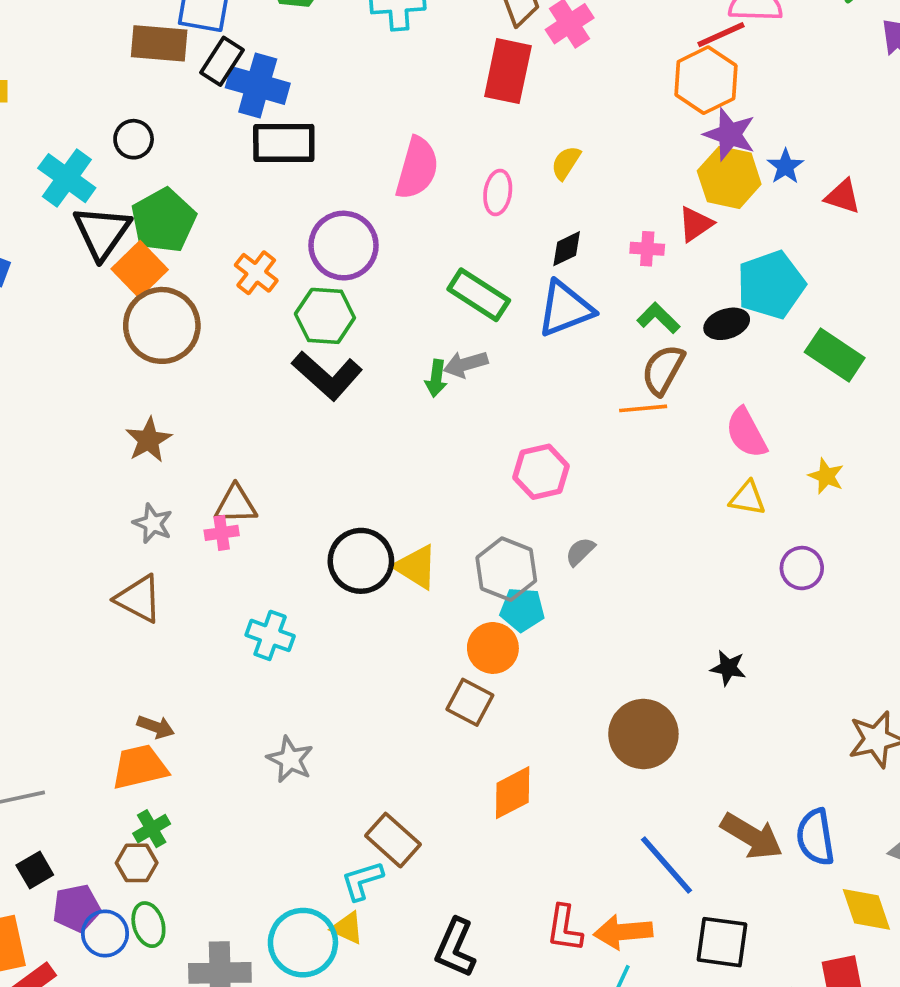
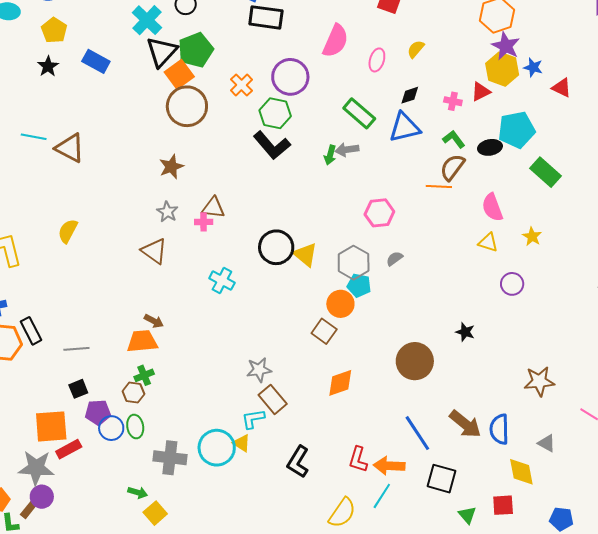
blue star: (785, 166) -> (533, 67), turned -30
gray star: (290, 759) -> (259, 370), moved, turned 30

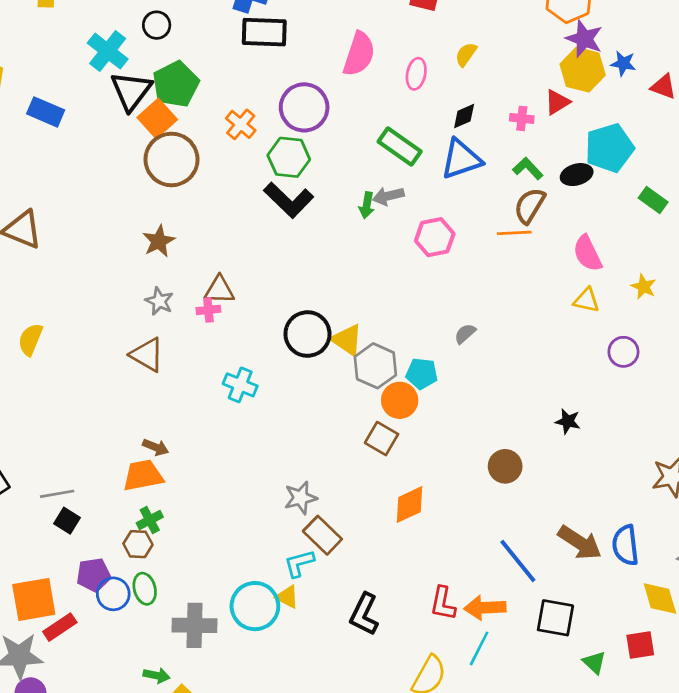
green rectangle: (546, 172) -> (653, 200), size x0.7
pink hexagon: (379, 213) -> (435, 237), moved
gray hexagon: (354, 263) -> (375, 366), moved
brown circle: (415, 361) -> (505, 466), size x0.7
black square: (78, 389) -> (67, 521), moved, turned -30

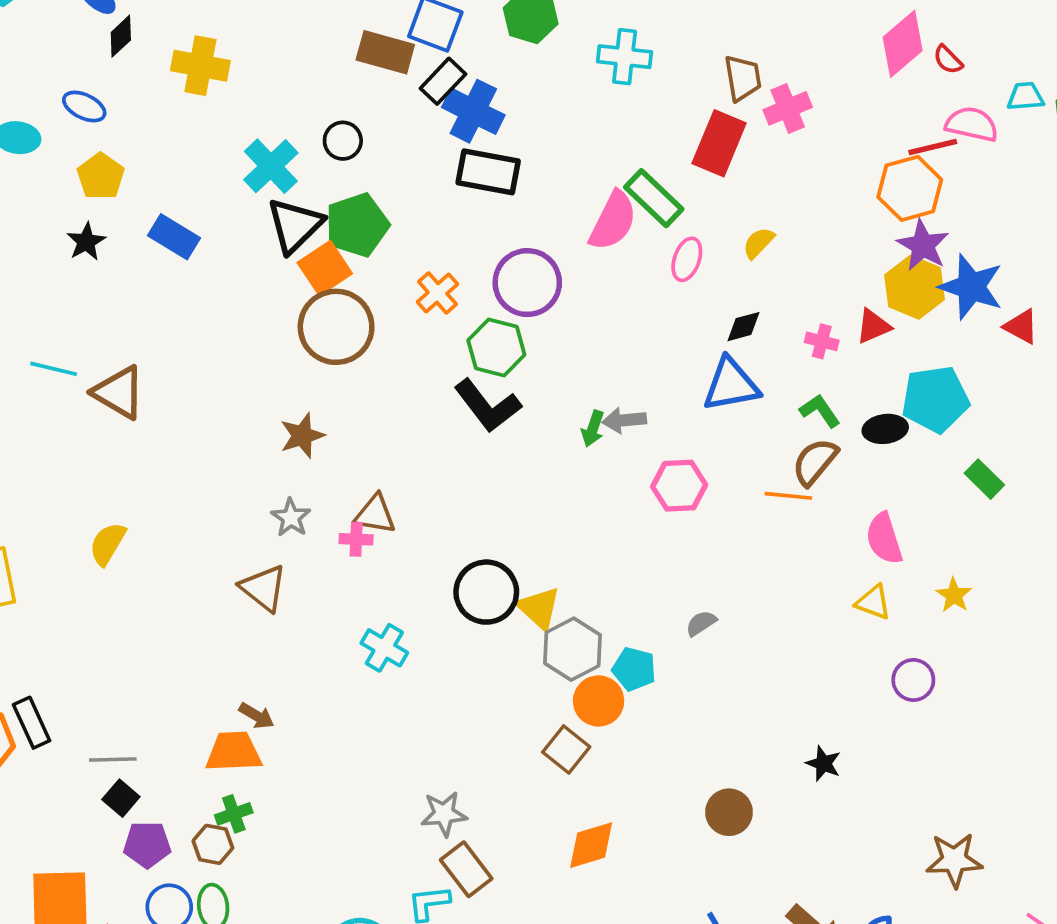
blue star: (623, 63) -> (971, 287), size x1.8
green rectangle: (400, 147) -> (654, 198), moved
purple pentagon: (94, 575) -> (147, 844), moved

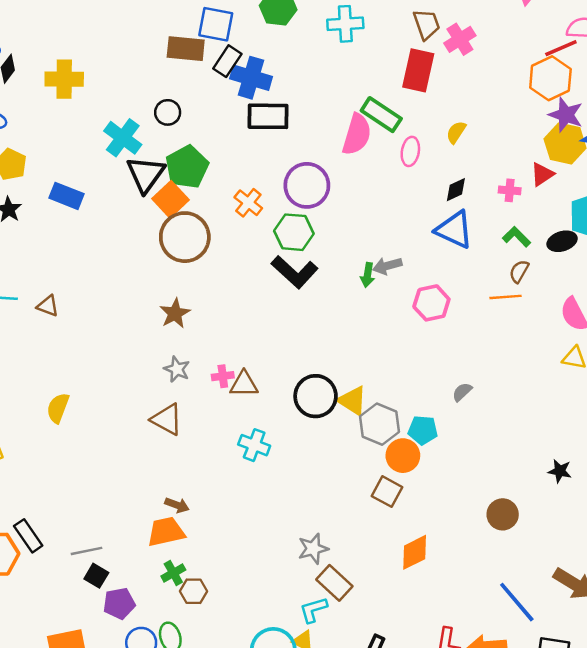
blue triangle: (731, 385) -> (454, 230), turned 45
brown triangle: (119, 392) -> (48, 306), size x0.6
brown semicircle: (815, 462) -> (519, 271), size x0.7
brown triangle: (375, 514) -> (244, 384), moved
brown hexagon: (213, 844) -> (193, 591), moved

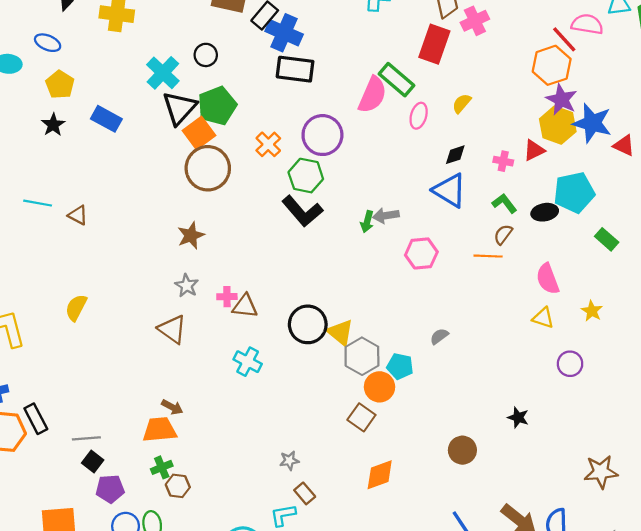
red line: (561, 48) -> (564, 39), turned 64
gray star: (313, 549) -> (289, 461), size x0.7
brown rectangle: (334, 583) -> (305, 493), size x0.7

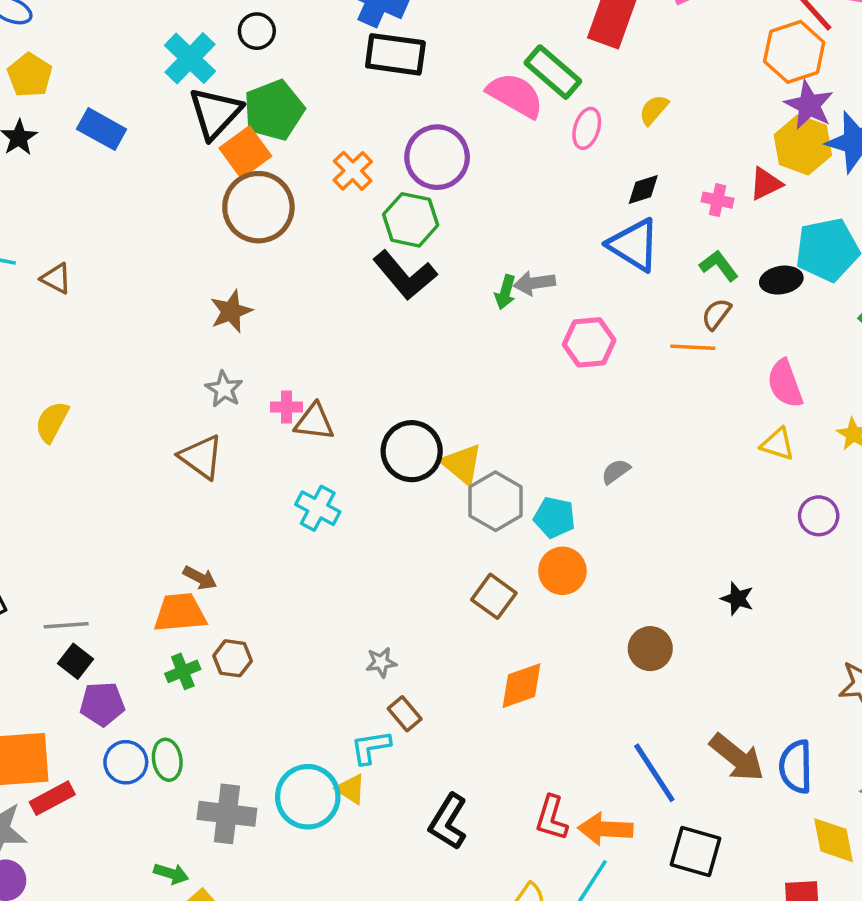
pink semicircle: (372, 95) -> (515, 95), turned -84
orange circle: (380, 387) -> (562, 571), moved
brown hexagon: (178, 486) -> (233, 658), moved

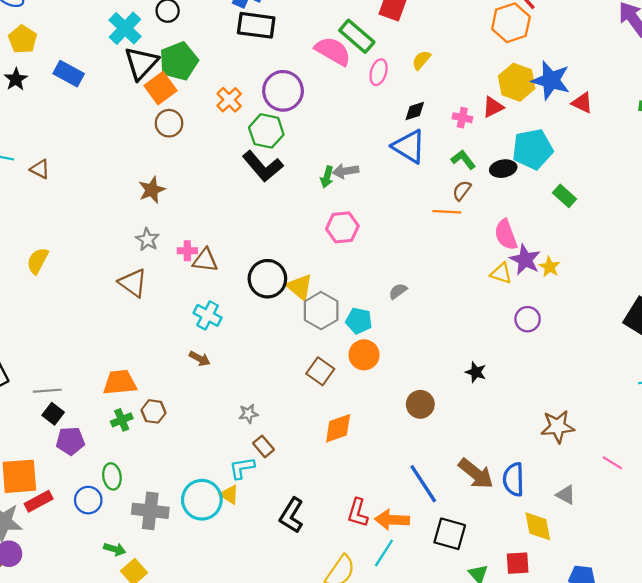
purple star: (809, 105) -> (525, 260), moved
brown circle: (258, 207) -> (169, 123), size x0.6
pink hexagon: (589, 342) -> (342, 227), moved
brown arrow: (200, 578) -> (200, 359), moved
blue circle: (126, 762) -> (88, 500), moved

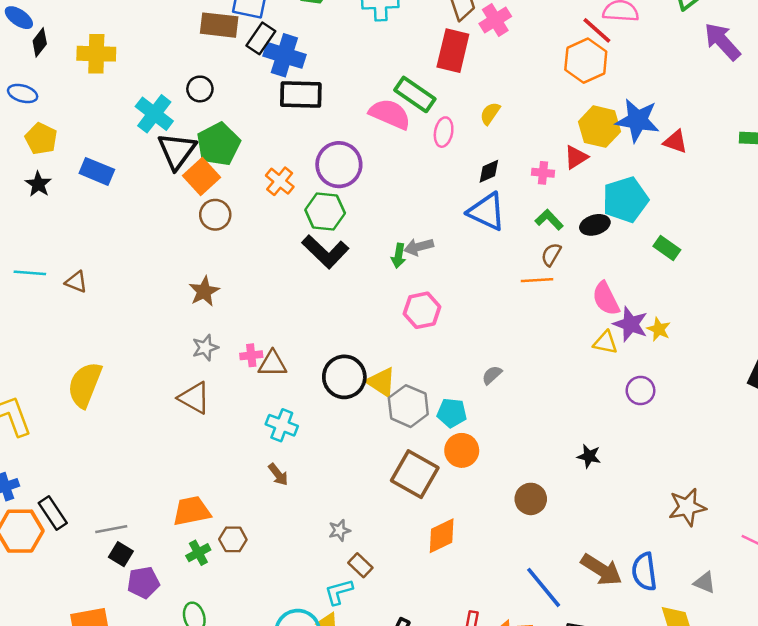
gray star: (147, 240) -> (205, 348), turned 30
yellow semicircle: (38, 261) -> (85, 385), size x1.5
brown arrow: (200, 359) -> (278, 475), turned 30
brown square: (320, 371) -> (415, 474), size x1.5

